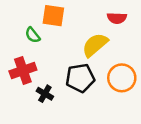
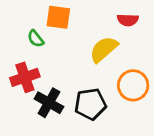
black pentagon: (80, 78) -> (90, 104), moved
black cross: (45, 94) -> (49, 103), size x1.5

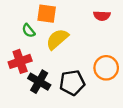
yellow semicircle: (104, 49) -> (57, 39), moved

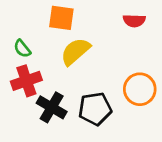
green semicircle: (29, 31) -> (22, 49), moved

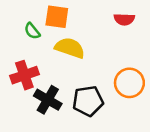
green semicircle: (22, 49) -> (32, 31), moved
yellow semicircle: (75, 51) -> (70, 48), turned 60

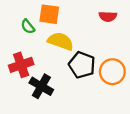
black pentagon: (88, 101) -> (82, 65), moved, turned 30

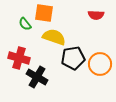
red cross: (21, 65) -> (19, 58), turned 35
black pentagon: (82, 65) -> (73, 58), turned -30

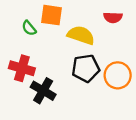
yellow semicircle: (54, 37) -> (81, 35), moved

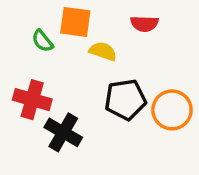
red semicircle: (113, 17) -> (144, 24), moved
yellow semicircle: (81, 35) -> (103, 51), moved, size x0.7

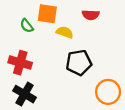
orange circle: (172, 110) -> (108, 92), moved
black cross: (63, 132) -> (25, 94), moved

